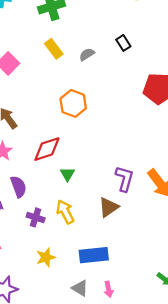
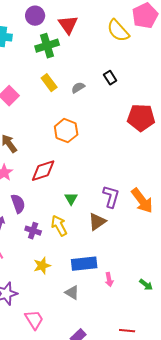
green triangle: (67, 174) -> (71, 199), moved
pink arrow: (109, 289) -> (109, 280), moved

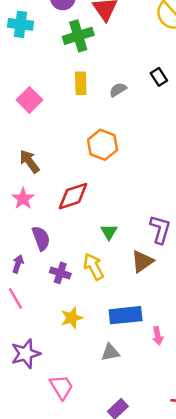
yellow rectangle: (49, 83) -> (81, 83), turned 36
gray triangle: (72, 293) -> (110, 352), turned -42

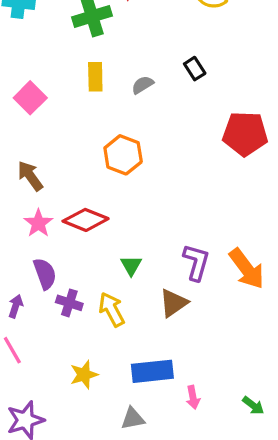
red diamond: (73, 196) -> (86, 220), turned 40
pink star: (23, 199) -> (38, 223), moved
purple cross: (60, 273) -> (69, 303), moved

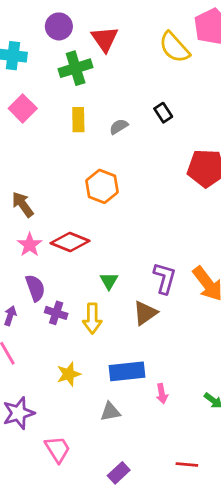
pink square: (30, 98) -> (23, 108), moved
yellow arrow: (112, 309) -> (92, 319), turned -152

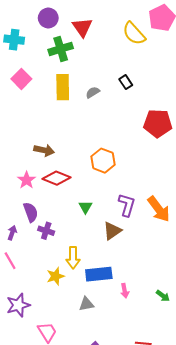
yellow rectangle: (78, 120) -> (63, 87), size x1.4
orange hexagon: (102, 186) -> (103, 161), moved
brown arrow: (23, 204) -> (44, 150), moved, turned 138
yellow arrow: (92, 319) -> (73, 258), moved

